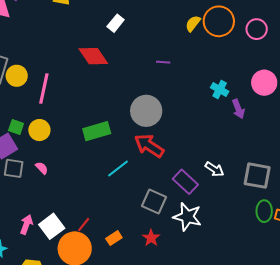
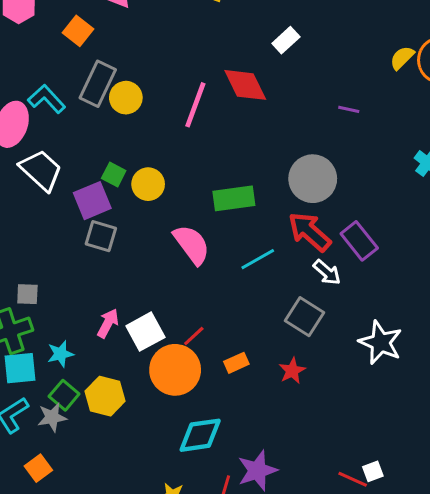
pink line: (44, 88) -> (195, 105), moved
pink semicircle: (42, 168) -> (192, 245), moved, size x2.0
white arrow: (214, 169) -> (327, 272), moved
purple rectangle: (185, 182) -> (359, 241), moved
white star: (187, 217) -> (381, 342), moved

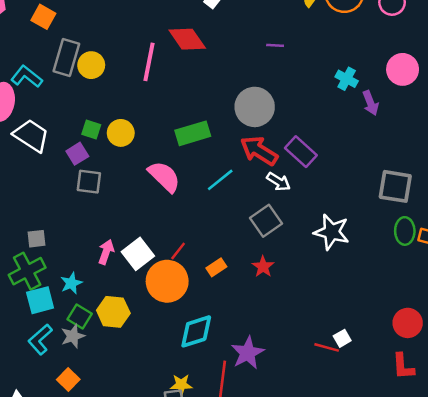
purple square: (92, 201) -> (77, 154), size x0.7
gray square: (305, 317) -> (266, 221), turned 32

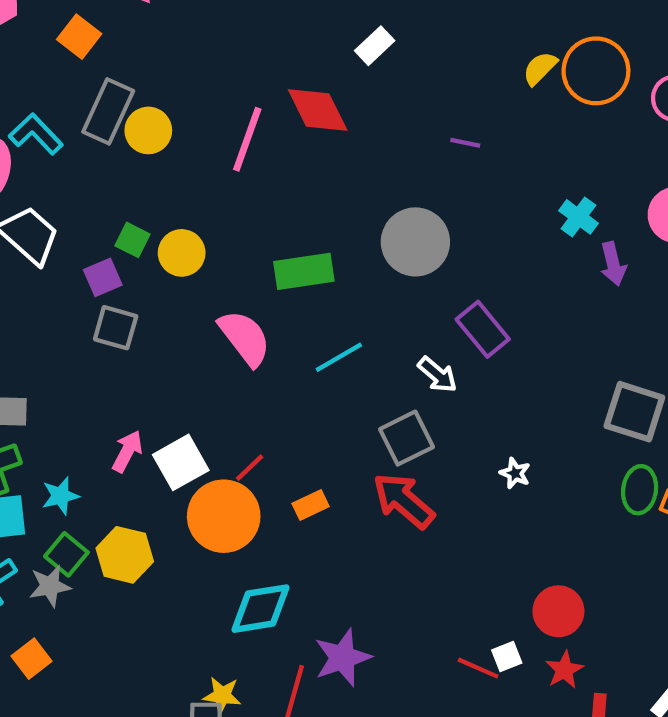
red arrow: (259, 151) -> (404, 501), moved
white star: (332, 232) -> (515, 473), size x0.5
red star: (263, 267) -> (564, 670), moved
red circle: (408, 323) -> (558, 611), moved

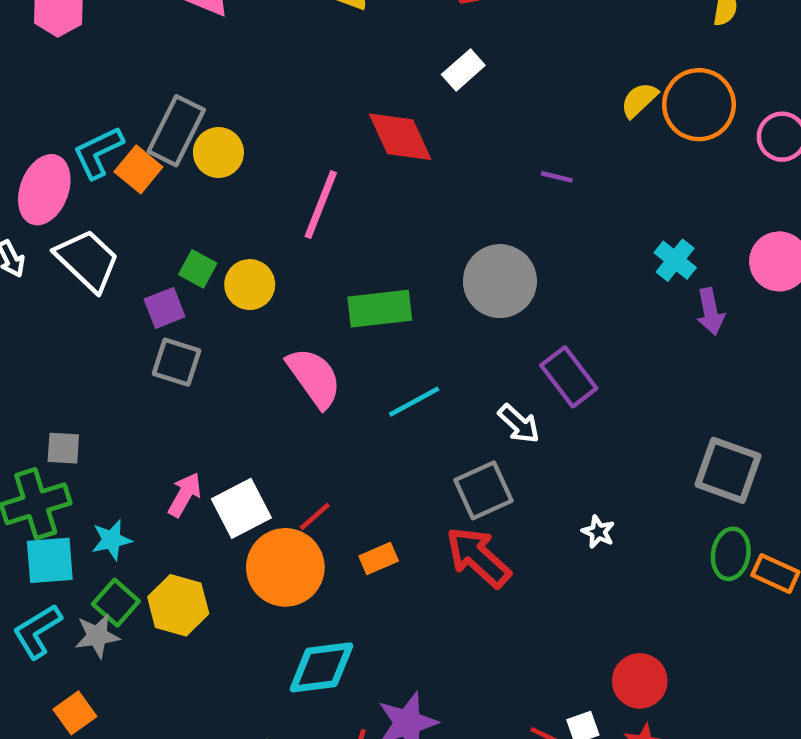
orange square: (79, 37) -> (138, 169), moved
cyan L-shape: (36, 134) -> (98, 152), turned -74
pink line: (247, 139) -> (321, 205), moved

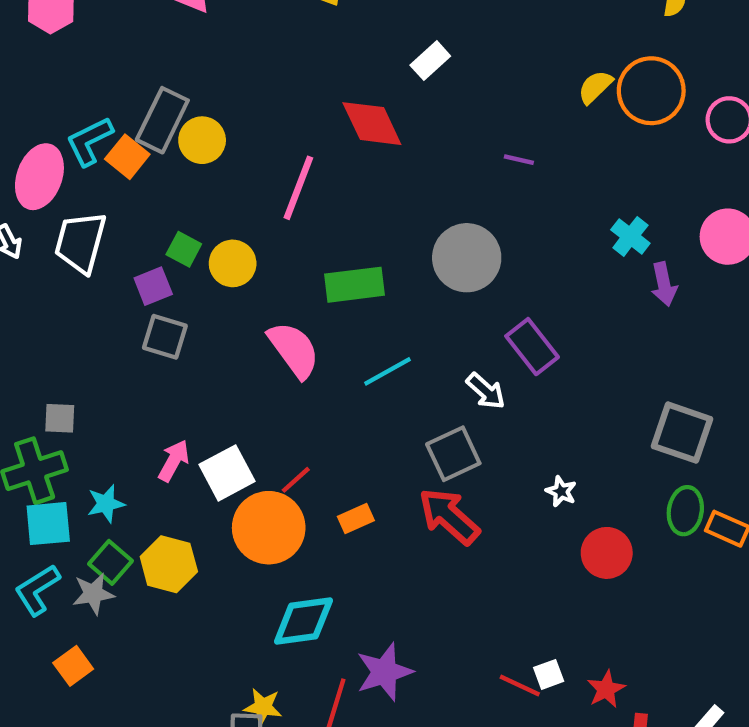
white trapezoid: (87, 260) -> (80, 242), turned -118
red circle: (640, 681) -> (607, 553), moved

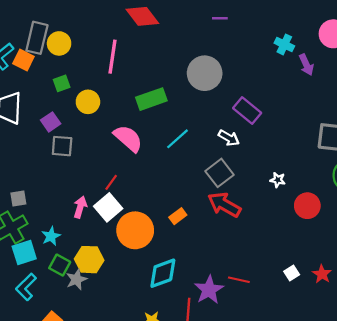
green square: (184, 249) -> (62, 83), moved, turned -35
red line: (296, 480) -> (111, 182), moved
gray star: (93, 594) -> (76, 279), moved
red line: (520, 685) -> (239, 280), moved

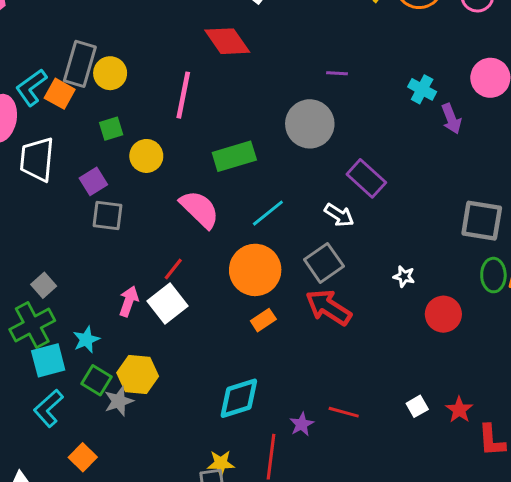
purple line: (220, 18) -> (337, 73), moved
gray square: (18, 198) -> (44, 285), turned -35
orange circle: (135, 230) -> (255, 270), moved
purple star: (209, 290) -> (302, 424), size x0.6

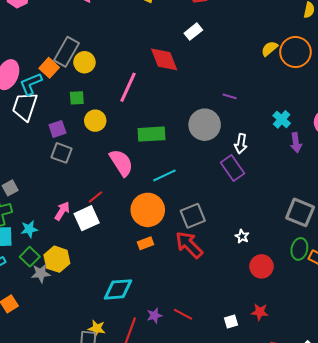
cyan L-shape: (31, 87) -> (31, 84), moved
white arrow: (339, 215) -> (241, 144), moved, turned 54
red star: (459, 410) -> (260, 312), moved, turned 30

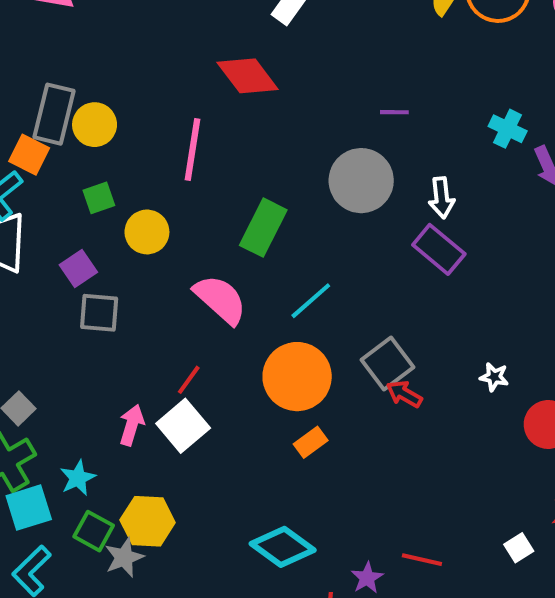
green rectangle: (151, 134) -> (263, 228), turned -44
red arrow: (189, 245) -> (404, 394), moved, size x0.6
cyan diamond: (118, 289) -> (283, 547), turned 56

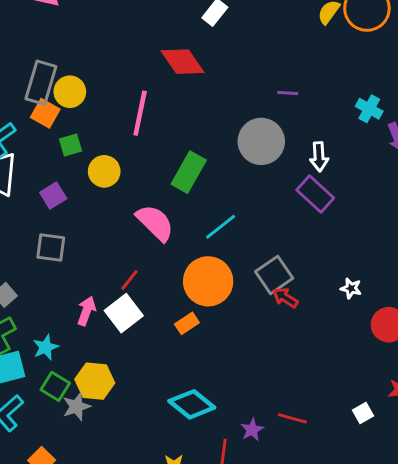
orange square: (29, 155) -> (45, 113), moved
gray square: (99, 313) -> (51, 248), moved
orange rectangle: (311, 442) -> (187, 323), moved

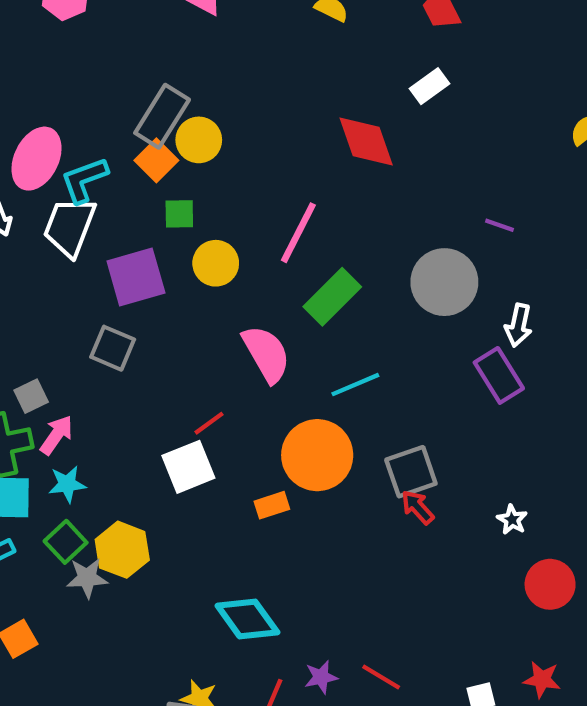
pink line: (140, 113) -> (298, 233), moved
purple square: (53, 196) -> (136, 277), size x1.6
pink arrow: (87, 311) -> (57, 435), moved

